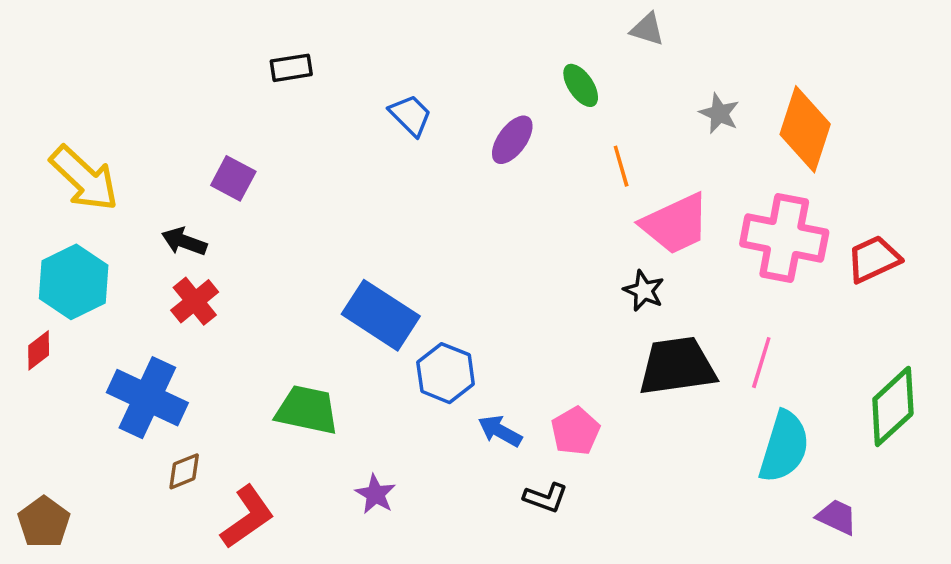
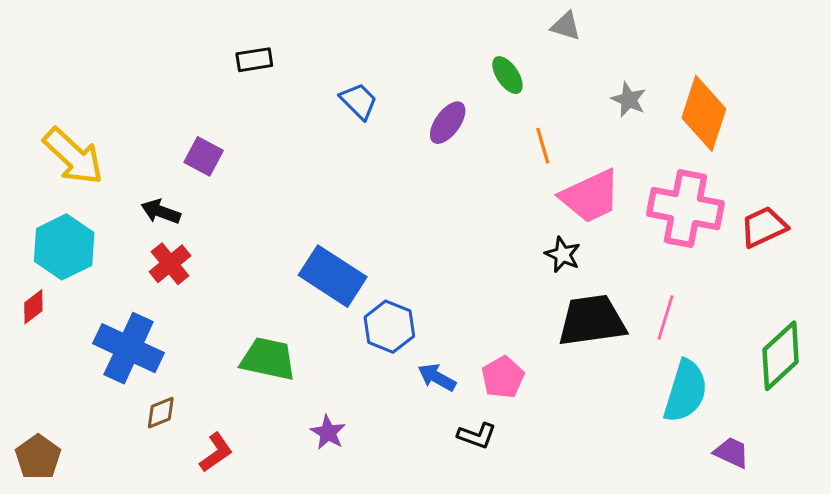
red L-shape: (247, 517) -> (216, 452), size x0.7

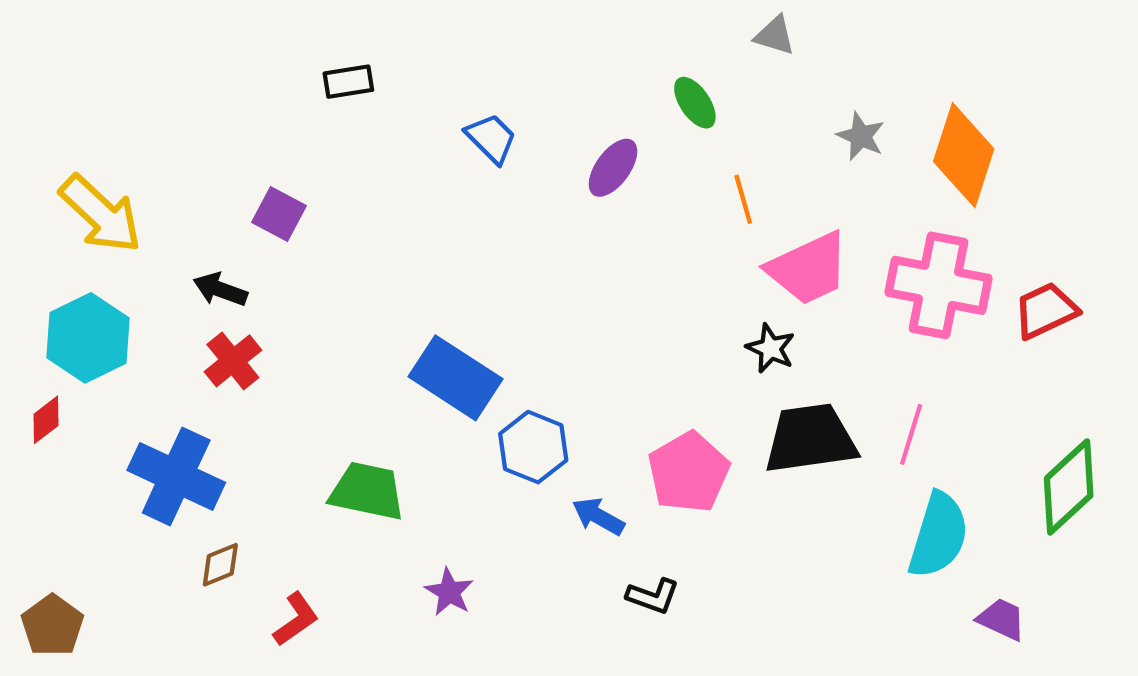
pink pentagon: (503, 377) -> (689, 472), moved, size x1.4

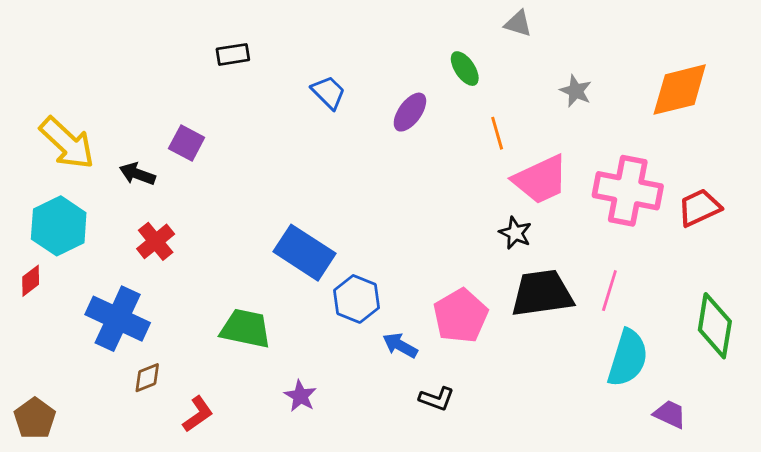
orange diamond: (964, 155) -> (680, 90), moved, turned 58
black arrow: (220, 290) -> (137, 174), moved
green diamond: (1069, 487) -> (715, 326), turned -38

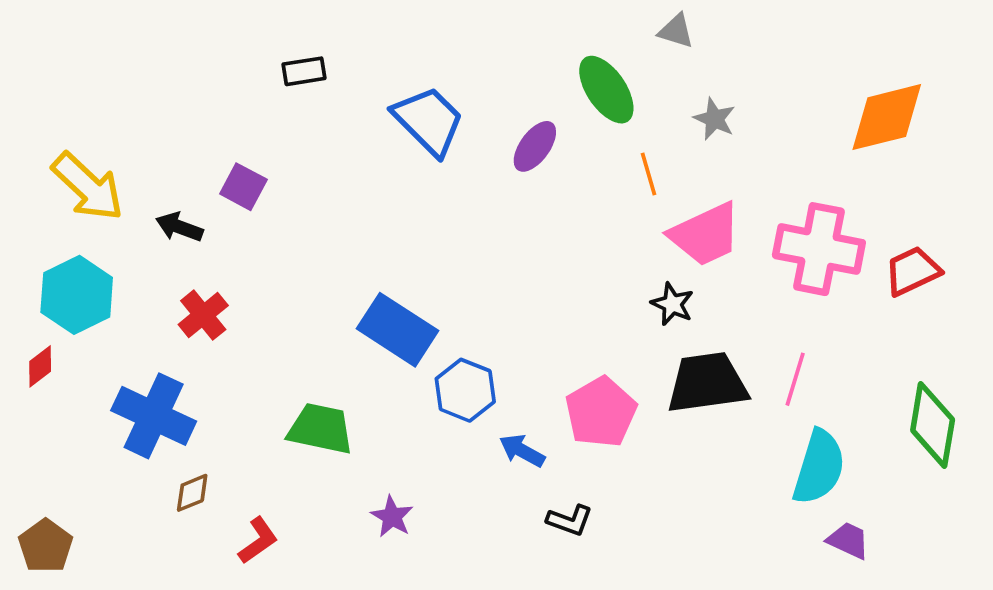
green ellipse: (465, 69) -> (606, 90), size x1.5
gray star: (576, 91) -> (714, 119), moved
blue trapezoid: (328, 92) -> (429, 121), size x1.6
purple trapezoid: (670, 414) -> (848, 540), moved

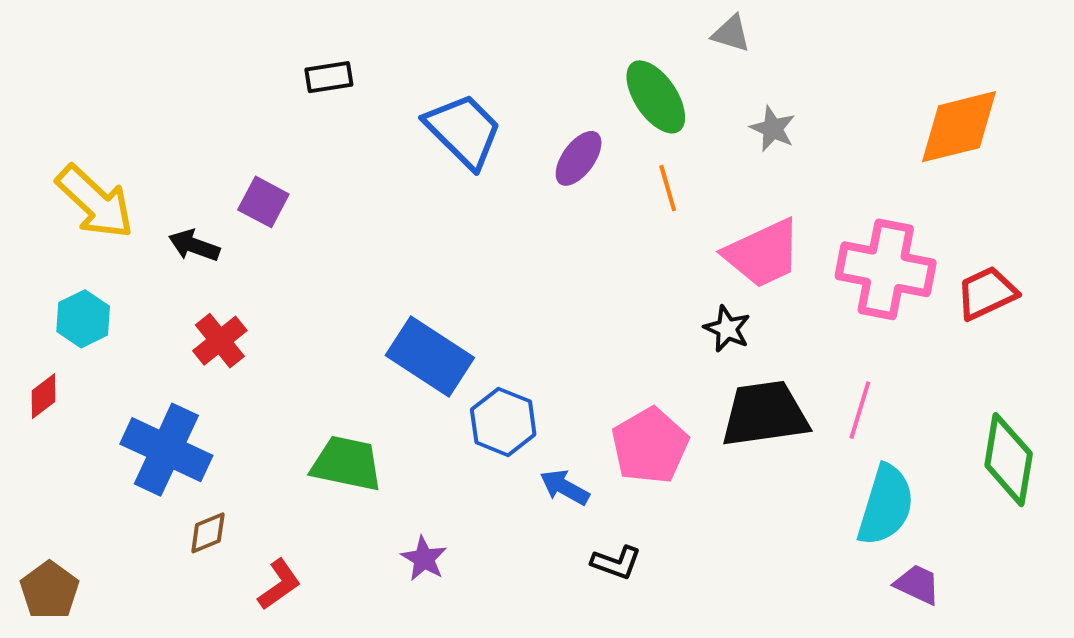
orange line: (649, 174) -> (668, 188), moved
cyan hexagon: (77, 295) -> (83, 319), size x0.7

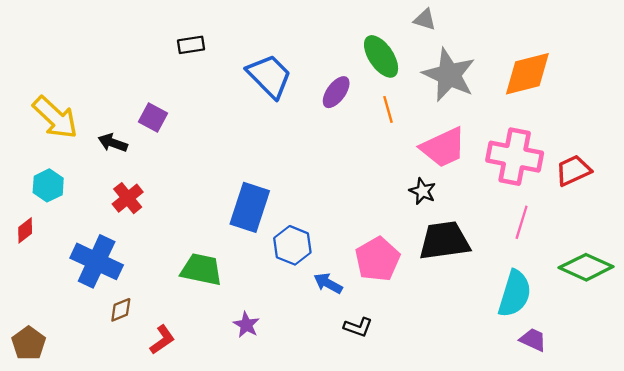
orange diamond: (959, 127) -> (527, 74), moved
gray star: (773, 129) -> (449, 75), size x2.0
blue rectangle: (430, 357) -> (250, 207), turned 75
pink line: (860, 410) -> (522, 222), moved
green diamond: (1009, 460) -> (586, 267), turned -75

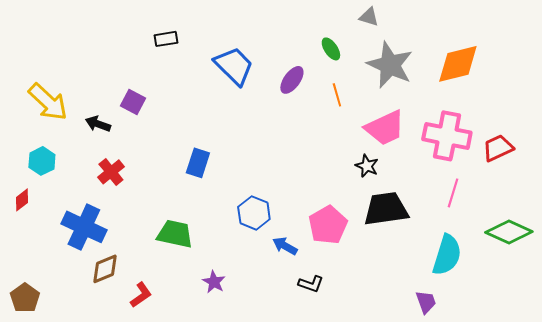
green ellipse: (381, 56) -> (331, 49), size x0.6
blue rectangle: (250, 207) -> (198, 163), moved, size x0.7
brown diamond: (121, 310) -> (105, 269), size x1.4
purple trapezoid: (533, 340) -> (426, 302), moved, turned 45

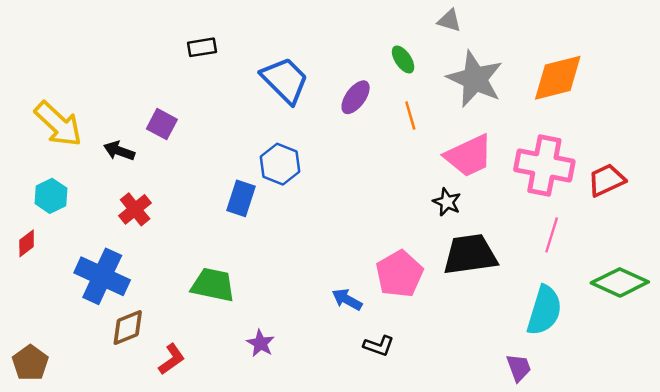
blue hexagon: (254, 213) -> (280, 164), moved

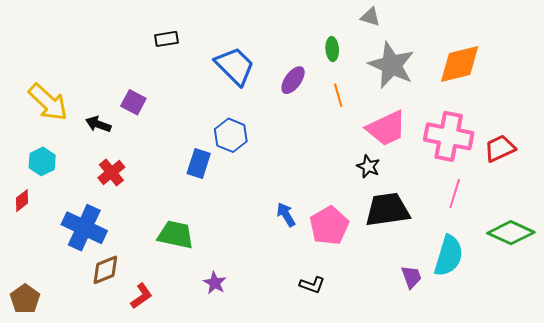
green ellipse: (403, 59) -> (332, 49), turned 30
blue arrow: (347, 299) -> (286, 215), moved, turned 30
purple trapezoid: (519, 368) -> (411, 277), moved

